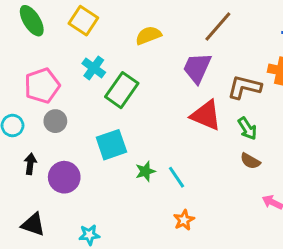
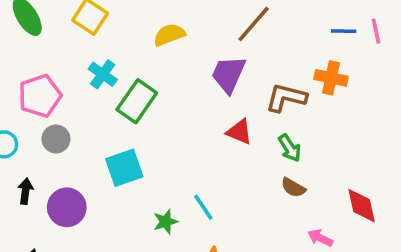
red triangle: (206, 115) -> (239, 132), size x0.7
green star: (145, 171) -> (166, 222), moved

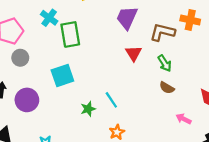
green rectangle: (137, 101) -> (70, 34), turned -45
red triangle: (239, 132) -> (134, 53), turned 35

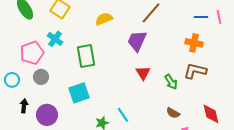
cyan cross: (49, 18) -> (55, 39), moved
brown L-shape: (162, 32) -> (195, 71), moved
brown semicircle: (167, 88) -> (173, 113), moved

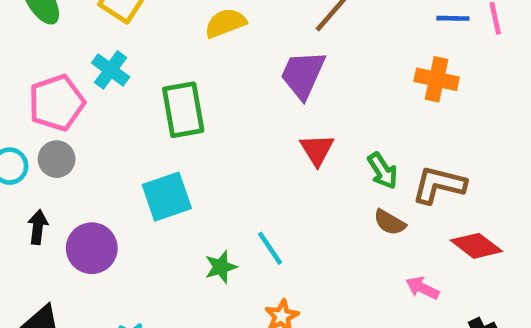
brown L-shape: (195, 71) -> (439, 185), moved
gray circle: (41, 77) -> (57, 159), moved
brown semicircle: (173, 113) -> (390, 222), moved
red diamond: (211, 114) -> (476, 246), turned -40

